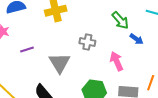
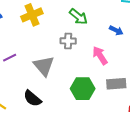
green arrow: (120, 20) -> (78, 17), moved

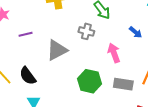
gray triangle: (44, 66) -> (57, 50), turned 30
black semicircle: (32, 98) -> (28, 76), moved

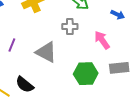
purple line: (26, 34) -> (12, 45), turned -40
gray triangle: (57, 50) -> (46, 52), turned -50

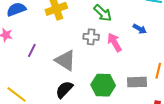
pink arrow: (102, 40) -> (114, 42), moved
black semicircle: (25, 85) -> (64, 90), moved, turned 90

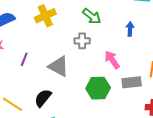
blue arrow: (140, 29) -> (130, 29), turned -112
pink arrow: (114, 42) -> (112, 60), moved
black semicircle: (64, 90) -> (43, 98), moved

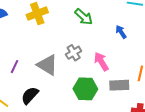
blue arrow: (130, 29) -> (121, 32), turned -40
gray cross: (82, 41) -> (74, 53), moved, turned -35
purple line: (24, 59) -> (14, 67), moved

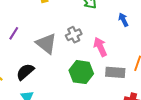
purple line: (14, 67) -> (14, 33), moved

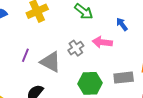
purple line: (14, 33) -> (25, 55), moved
pink arrow: (100, 47) -> (102, 42), moved, turned -48

